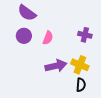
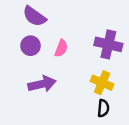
purple cross: (85, 35) -> (108, 44), size x1.5
purple arrow: (56, 66) -> (42, 84), moved

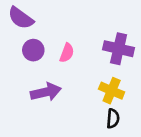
purple semicircle: (34, 16) -> (21, 18), moved

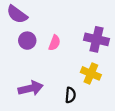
purple arrow: (46, 92) -> (31, 88), moved
black semicircle: (113, 119) -> (70, 95), moved

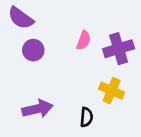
purple cross: (97, 39) -> (119, 49), turned -30
pink semicircle: (55, 43) -> (84, 40), moved

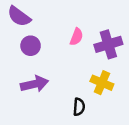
purple arrow: (37, 109) -> (34, 84), moved

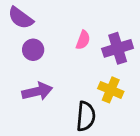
black semicircle: (79, 107) -> (86, 116), size x1.5

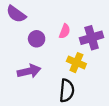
purple circle: (33, 50) -> (37, 39), moved
yellow cross: (111, 90) -> (76, 63), moved

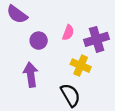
purple arrow: (29, 71) -> (31, 75), turned -85
black semicircle: (67, 91) -> (70, 95), turned -35

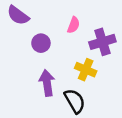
pink semicircle: (68, 33) -> (74, 25), moved
purple arrow: (31, 75) -> (47, 83), moved

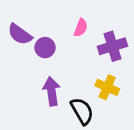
purple semicircle: (18, 15) -> (20, 34), moved
yellow cross: (86, 70) -> (107, 87), moved

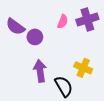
purple cross: (112, 46) -> (87, 19), moved

